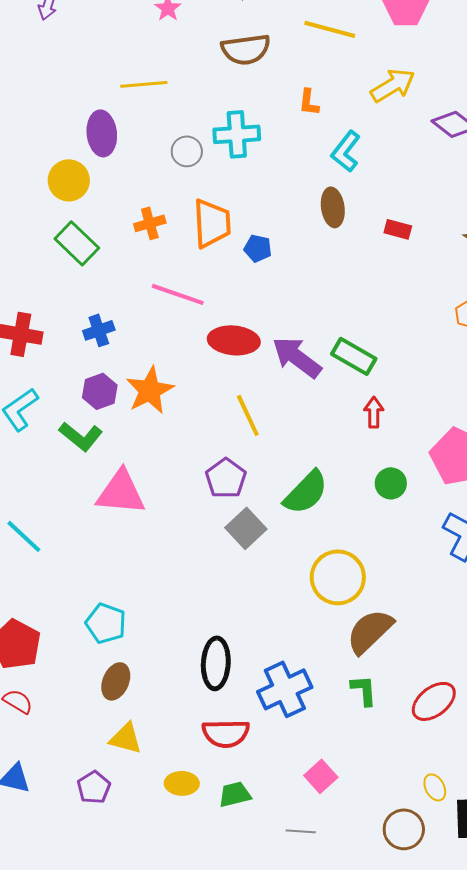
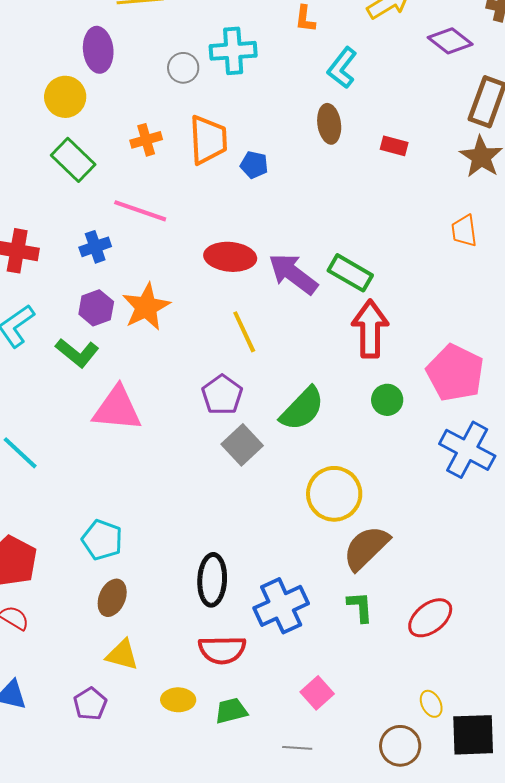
pink line: (178, 294) -> (140, 211), moved
red arrow: (374, 412) -> (370, 329), size x1.8

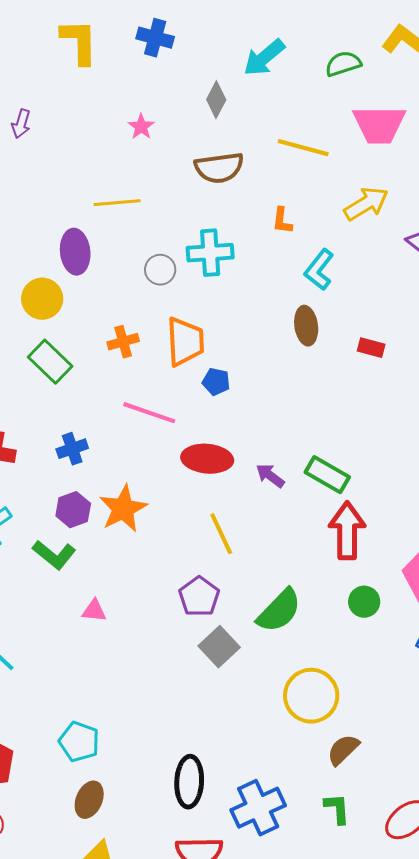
blue pentagon: (254, 165) -> (216, 382), moved
pink line: (140, 211) -> (149, 413), moved
purple arrow: (293, 274) -> (270, 476), size x0.6
pink triangle: (117, 409) -> (94, 611), size x0.5
brown semicircle: (366, 548) -> (343, 750), size x0.7

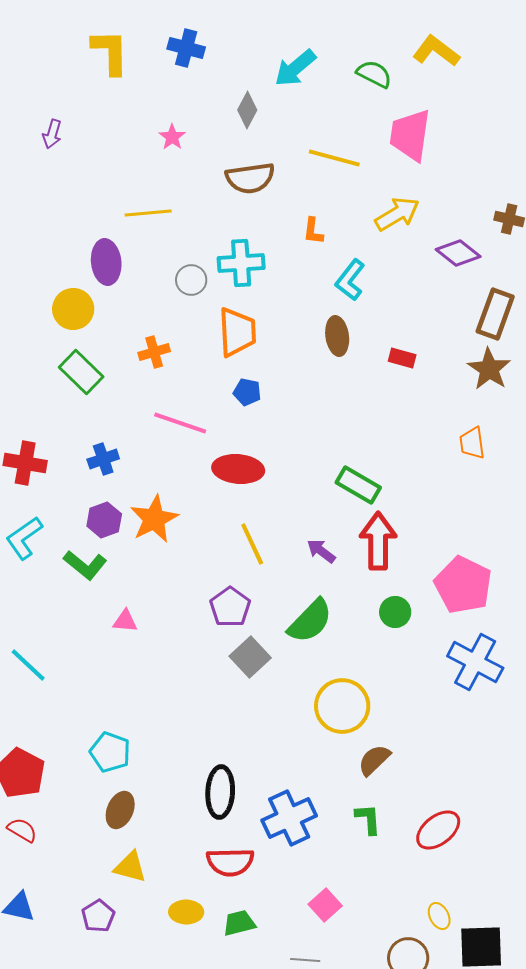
green semicircle: (343, 64) -> (374, 74), turned 45
pink trapezoid: (379, 125) -> (410, 135), turned 98
orange trapezoid: (185, 342) -> (237, 332), moved
purple arrow: (270, 476) -> (321, 551), moved

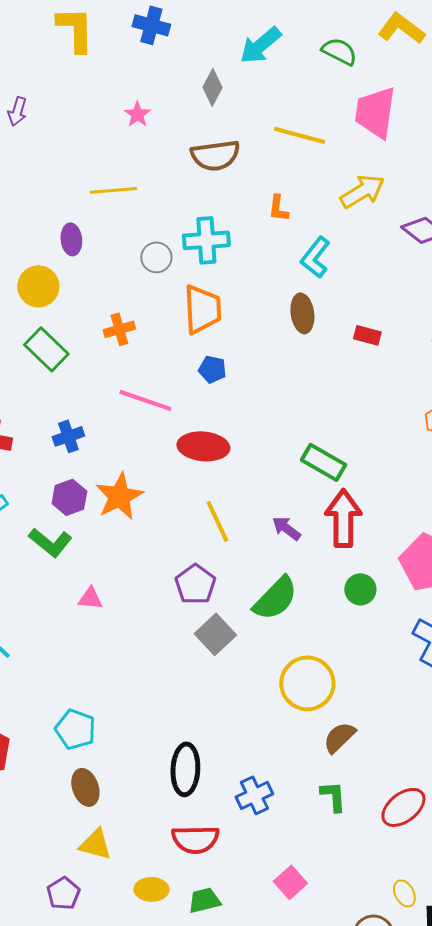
purple ellipse: (106, 262) -> (71, 239), size x0.7
brown ellipse: (120, 810) -> (85, 787), turned -42
blue cross: (289, 818) -> (254, 795), size x0.7

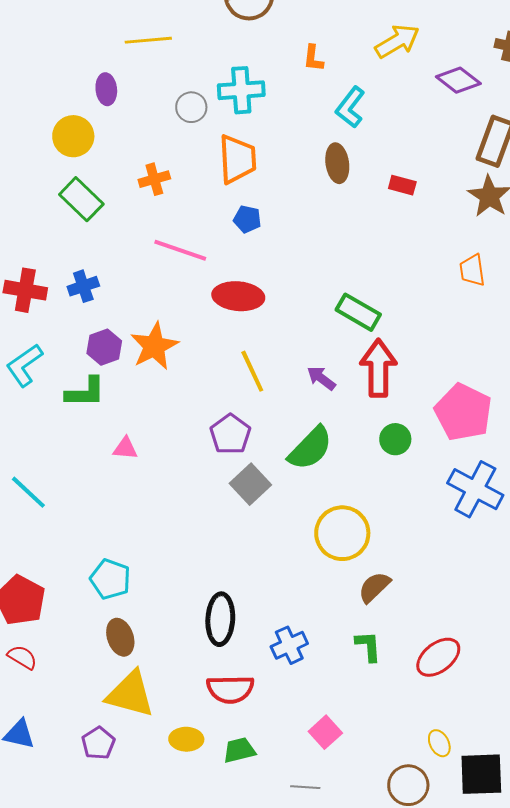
blue cross: (68, 436) -> (83, 286), moved
green L-shape: (50, 542) -> (85, 392), turned -39
yellow triangle: (95, 844) -> (130, 694), size x1.5

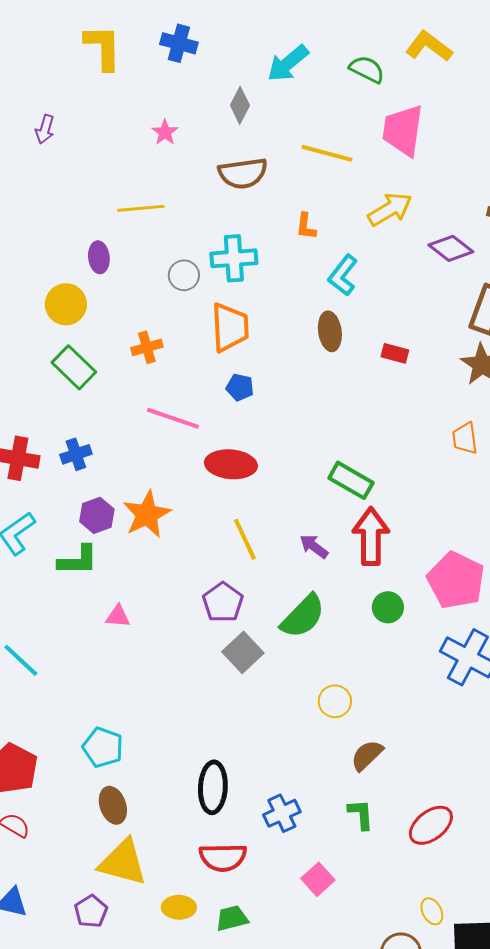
yellow circle: (342, 533) -> (335, 701), size x0.6
pink square: (325, 732) -> (318, 879), moved

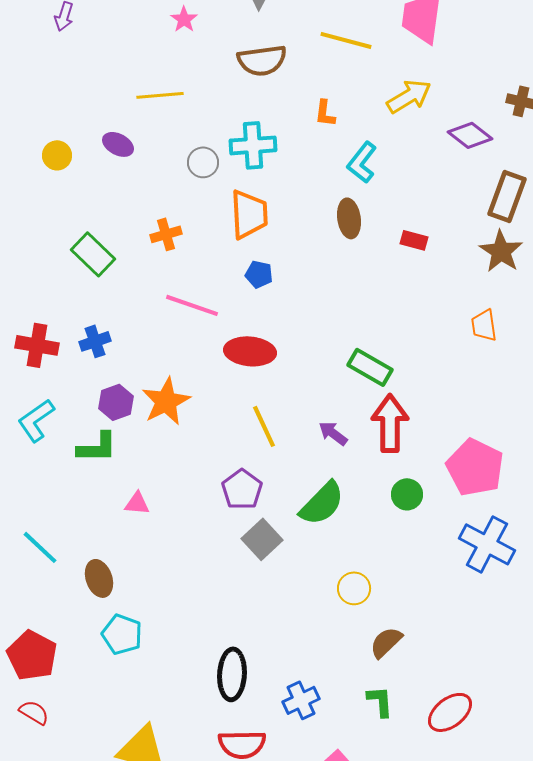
purple ellipse: (99, 257) -> (118, 144), turned -56
yellow circle: (66, 304) -> (57, 155), moved, size x0.7
brown ellipse: (113, 805) -> (99, 578), moved

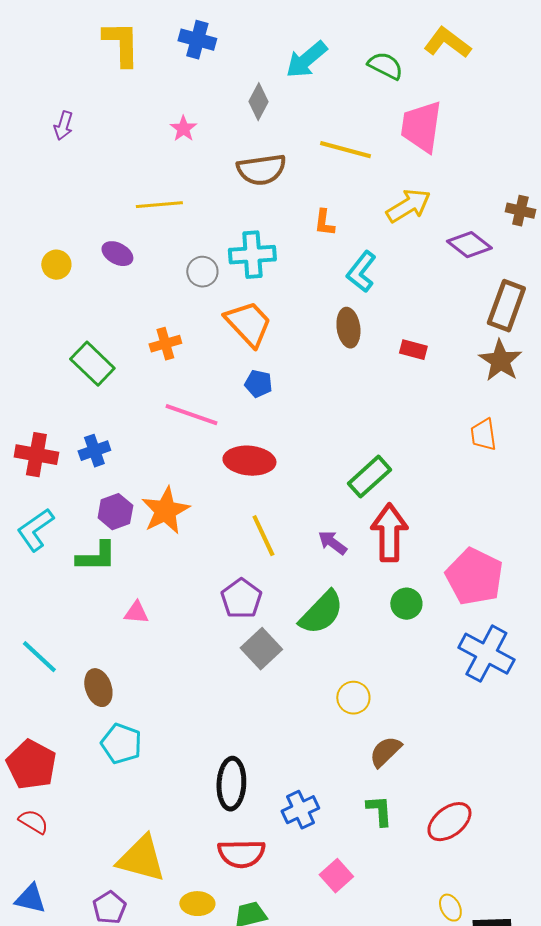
orange trapezoid: (249, 214) -> (248, 324), turned -40
green rectangle: (370, 367) -> (369, 477), turned -72

